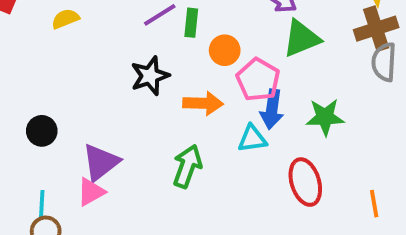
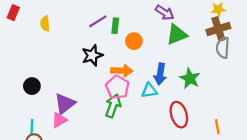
yellow semicircle: (65, 19) -> (45, 24), turned -72
pink pentagon: (258, 80) -> (117, 87), moved
green star: (325, 117) -> (190, 78), turned 30

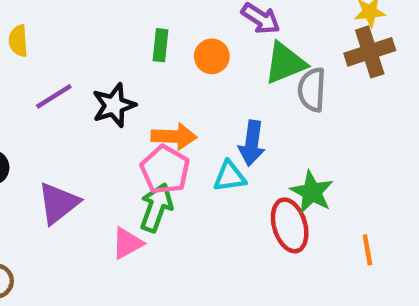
purple line: (98, 21) -> (54, 96), moved
orange circle: (134, 41) -> (212, 56), moved
gray semicircle: (223, 48) -> (312, 90), moved
green star: (190, 78) -> (312, 192), moved
pink triangle: (59, 120) -> (127, 243), moved

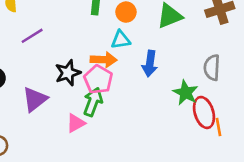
gray semicircle: (312, 90) -> (212, 68), moved
black star: (114, 105) -> (68, 73), moved
cyan triangle: (230, 176) -> (121, 40), moved
red ellipse: (290, 225) -> (204, 112), moved

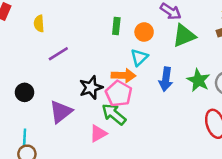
cyan triangle: (121, 40) -> (139, 57), turned -36
green star: (185, 93) -> (198, 80), moved
green arrow: (93, 102) -> (114, 114), turned -70

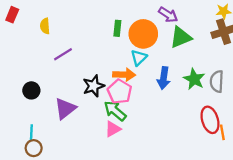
orange circle: (144, 32) -> (143, 34), size x1.6
pink triangle: (98, 133) -> (113, 129), moved

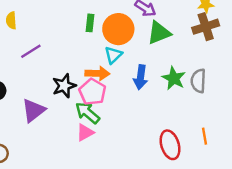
red ellipse: (210, 120) -> (170, 145), moved

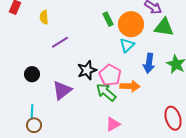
green rectangle: (90, 23) -> (108, 19), turned -32
green triangle: (159, 33) -> (164, 27), turned 30
orange arrow: (97, 73) -> (130, 86), moved
pink triangle: (85, 132) -> (113, 124), moved

